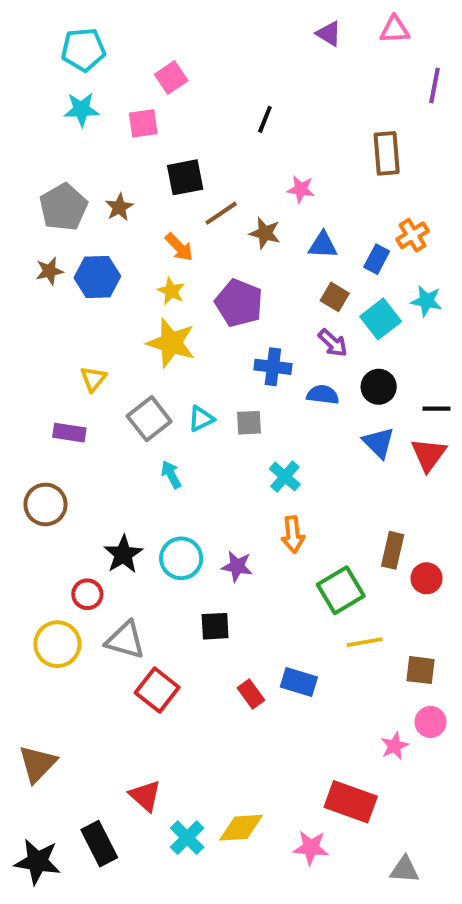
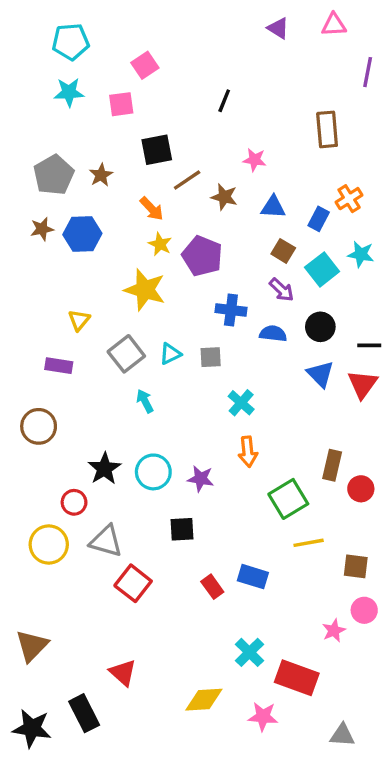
yellow star: (171, 291) -> (160, 244), moved
cyan cross: (187, 838) -> (249, 652), moved

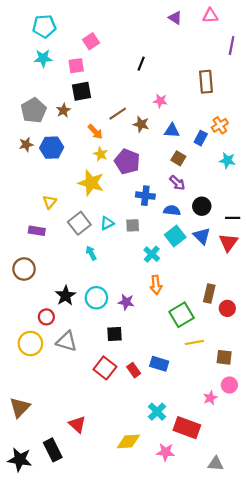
black square: (157, 150) -> (81, 91), moved
cyan square: (322, 269) -> (175, 236), moved
red square: (133, 583) -> (105, 368), moved

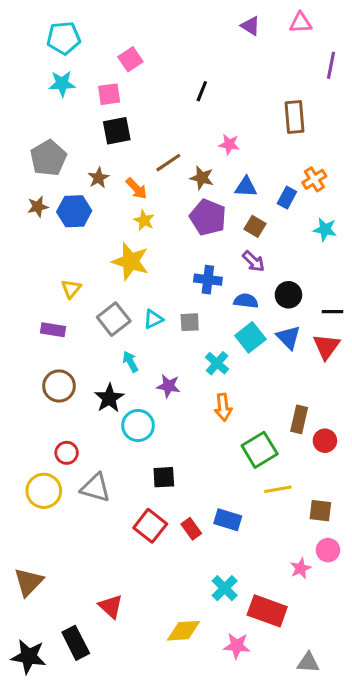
brown star: (63, 110) -> (99, 178), moved
purple pentagon: (127, 161) -> (208, 217), moved
brown circle: (24, 269) -> (59, 386), moved
black star: (66, 296) -> (109, 398), moved
purple star: (126, 302) -> (168, 386), moved

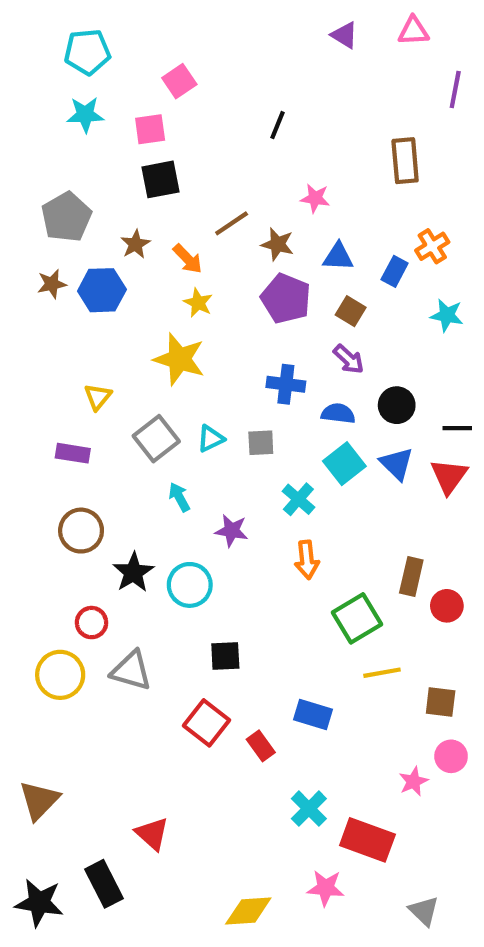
black star: (109, 398) -> (133, 572), moved
red rectangle: (191, 529) -> (261, 746), moved
yellow diamond: (184, 631) -> (248, 911), moved
gray triangle: (308, 663) -> (424, 911), turned 40

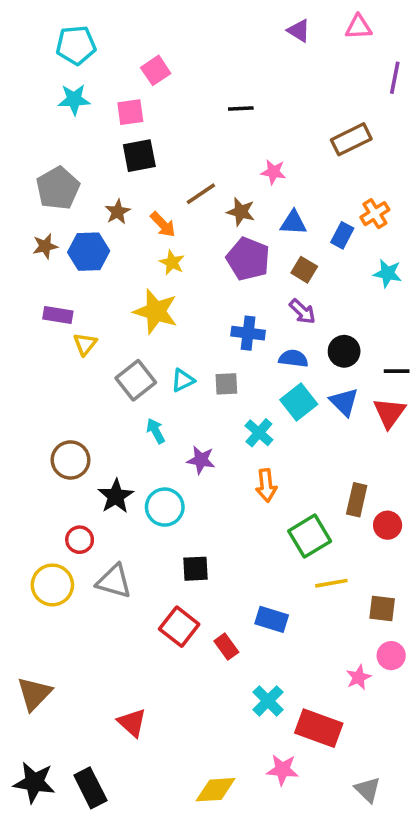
black line: (278, 125) -> (241, 109), turned 65
brown rectangle: (405, 161) -> (351, 139), turned 69
purple rectangle: (73, 453) -> (58, 315), moved
black rectangle: (104, 884) -> (90, 788), moved

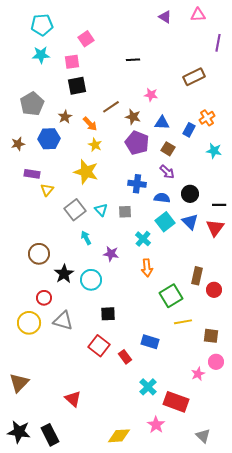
brown star: (45, 246) -> (18, 144), moved
cyan triangle: (183, 380) -> (101, 210), turned -48
pink star: (282, 770) -> (156, 425), turned 30

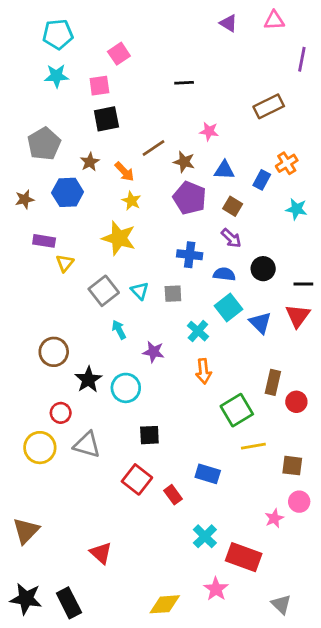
blue triangle: (190, 222) -> (260, 323), moved

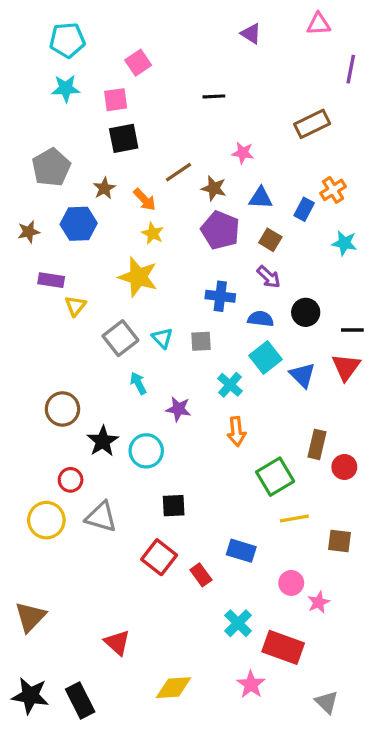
purple triangle: (228, 23) -> (251, 34), moved
pink circle: (299, 502) -> (291, 583), moved
yellow diamond: (165, 604) -> (174, 688), moved

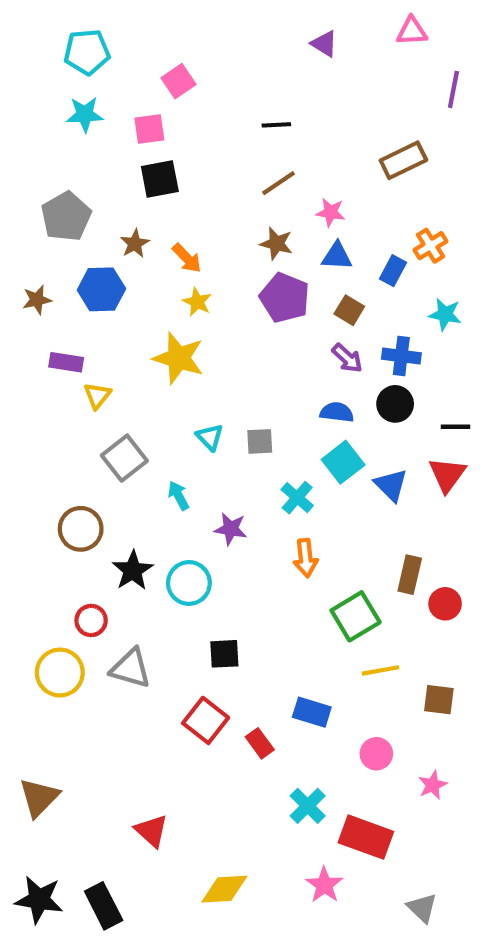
pink star: (243, 153) -> (331, 212), moved
brown line: (178, 172) -> (278, 183), moved
blue cross: (220, 296) -> (401, 356), moved
gray square: (120, 338) -> (124, 458), moved
pink star: (319, 602) -> (433, 785), moved

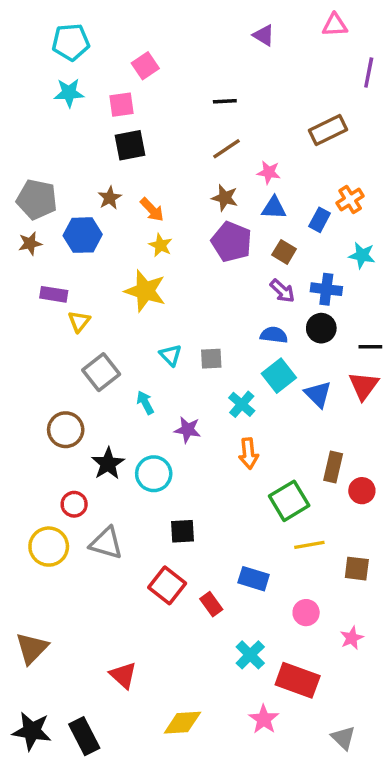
gray pentagon: (66, 216) -> (37, 199), moved, turned -30

